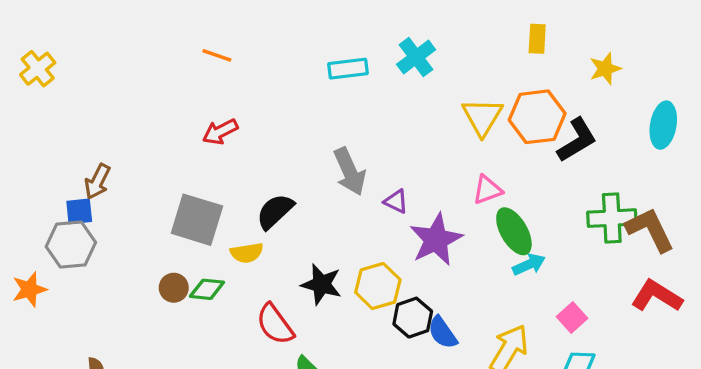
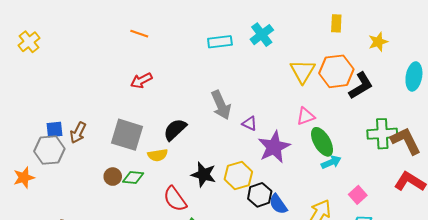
brown arrow: (97, 181) -> (78, 133), moved

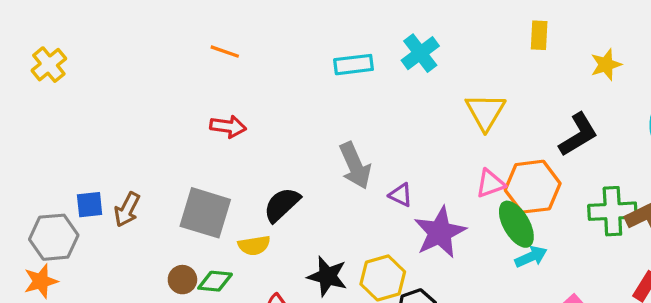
orange hexagon: (336, 71) -> (533, 187), moved
red arrow: (141, 81) -> (228, 126), turned -145
gray hexagon: (49, 150) -> (54, 237), moved

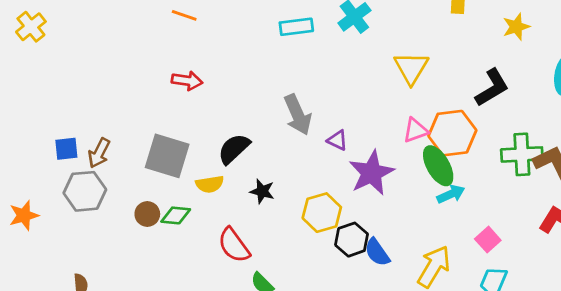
gray hexagon: (54, 237) -> (85, 191), moved
black star: (327, 276) -> (262, 191), moved, size x0.7

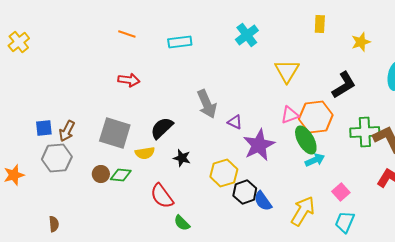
cyan rectangle: (296, 27) -> (180, 42), moved

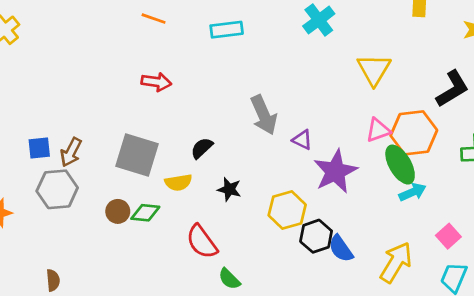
black semicircle: (162, 128) -> (202, 148), size x0.7

